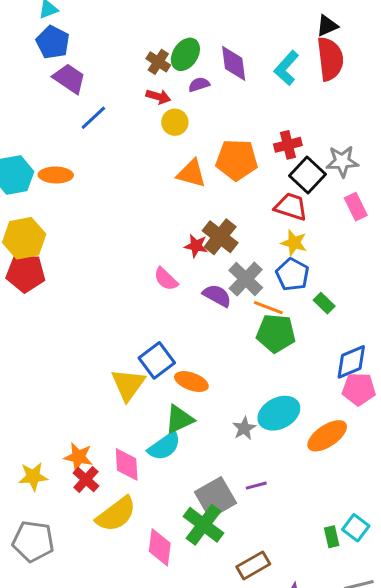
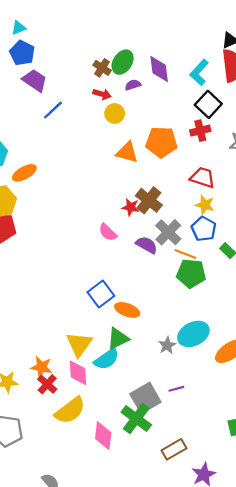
orange ellipse: (56, 175) -> (24, 173), moved, turned -30
black square: (308, 175) -> (208, 104), moved
yellow triangle: (128, 385) -> (79, 344), moved

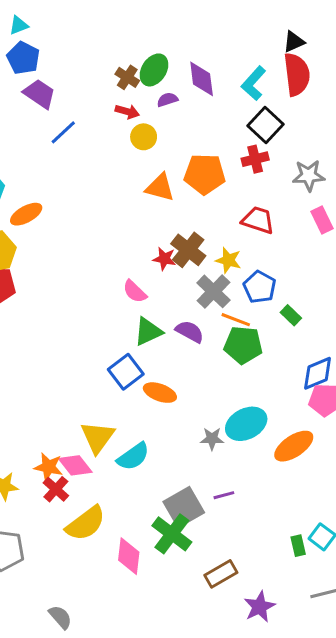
yellow star: (205, 205) -> (228, 260), moved
purple semicircle: (147, 245) -> (190, 332), moved
green triangle: (118, 339) -> (148, 332), moved
gray star: (167, 345) -> (212, 439), turned 30
pink diamond: (78, 373) -> (75, 465), moved, turned -35

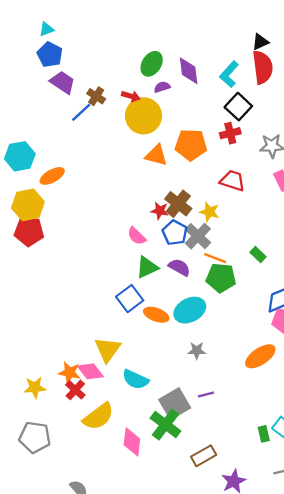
brown cross: (127, 77) -> (96, 96), moved
yellow circle: (144, 137) -> (144, 116), size x1.8
blue pentagon: (260, 287) -> (175, 233), moved
cyan ellipse: (246, 424) -> (190, 310), moved
cyan semicircle: (133, 456) -> (135, 379), moved, turned 60

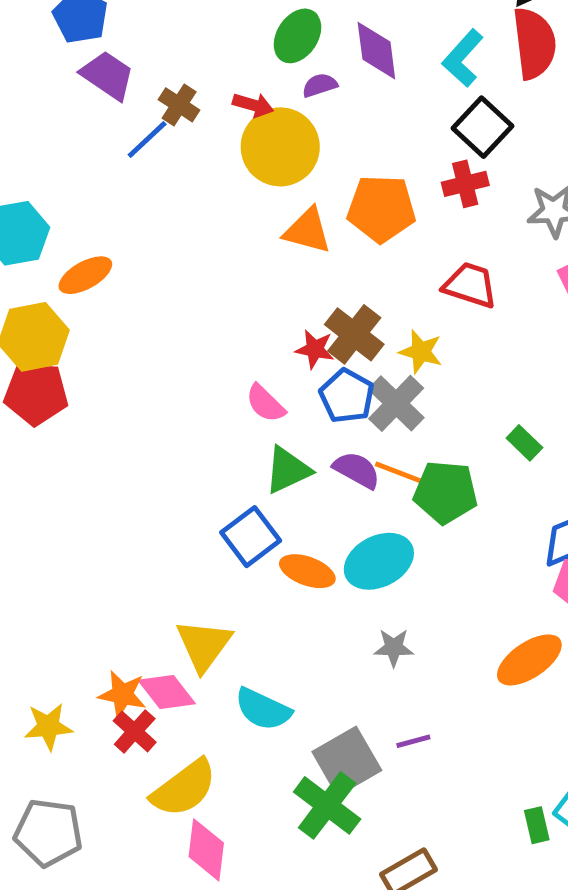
orange line: (215, 258) -> (399, 472), moved
pink diamond: (132, 442) -> (206, 850), moved

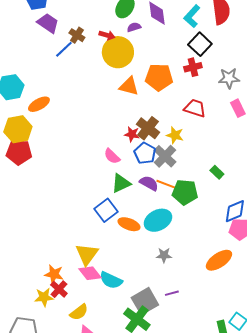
pink diamond: (167, 692) -> (90, 273), moved
yellow star: (48, 727) -> (44, 297), moved
yellow semicircle: (184, 788) -> (79, 312), size x0.7

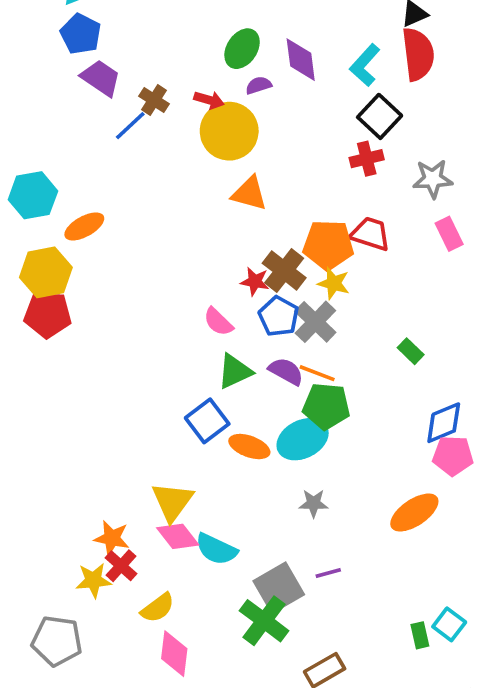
orange pentagon: (159, 77) -> (328, 245), moved
green pentagon: (185, 192) -> (326, 406), moved

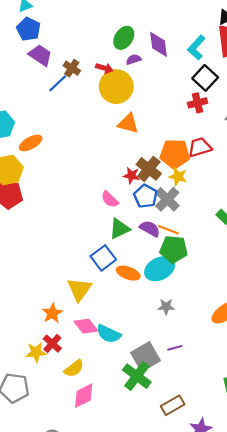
red trapezoid: (370, 234) -> (200, 147), turned -35
yellow triangle: (172, 502) -> (79, 289), moved
orange star: (112, 538) -> (52, 313), moved, turned 30
pink diamond: (174, 654) -> (84, 396), turned 56

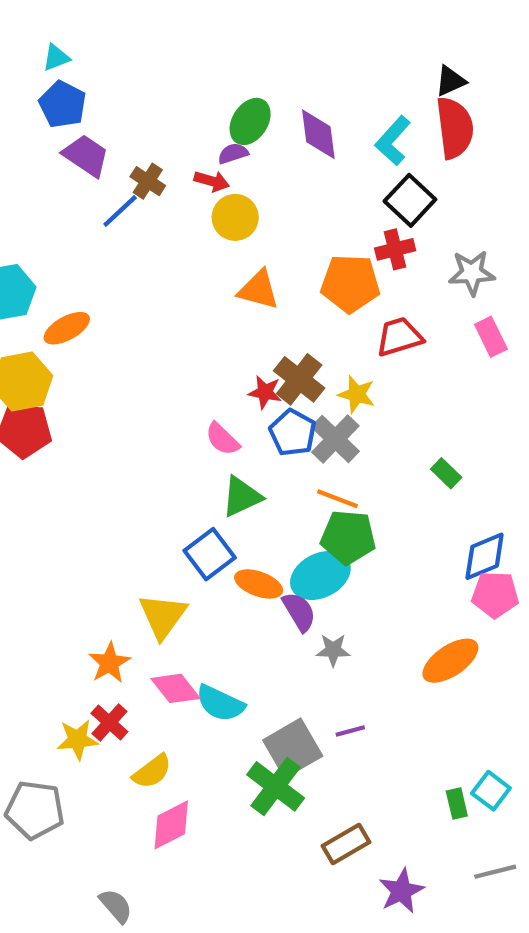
purple semicircle: (134, 59) -> (233, 153), moved
yellow circle: (116, 87) -> (235, 217), size x0.7
orange pentagon: (175, 154) -> (350, 283), moved
purple semicircle: (150, 229) -> (299, 612), moved, turned 30

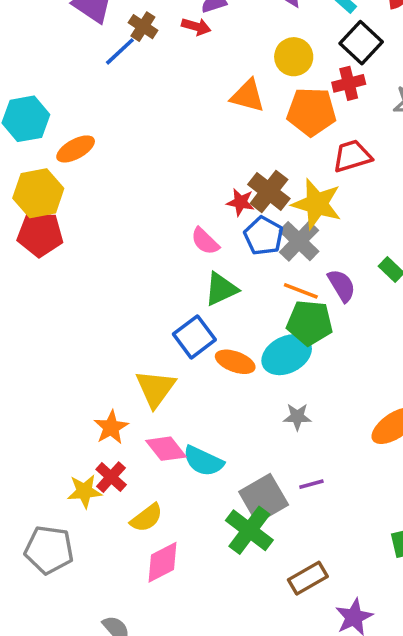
yellow circle: (235, 217) -> (294, 57), moved
orange triangle: (259, 290) -> (248, 96), moved
yellow star: (357, 394) -> (317, 204), size x1.6
purple semicircle: (299, 612) -> (342, 286), moved

